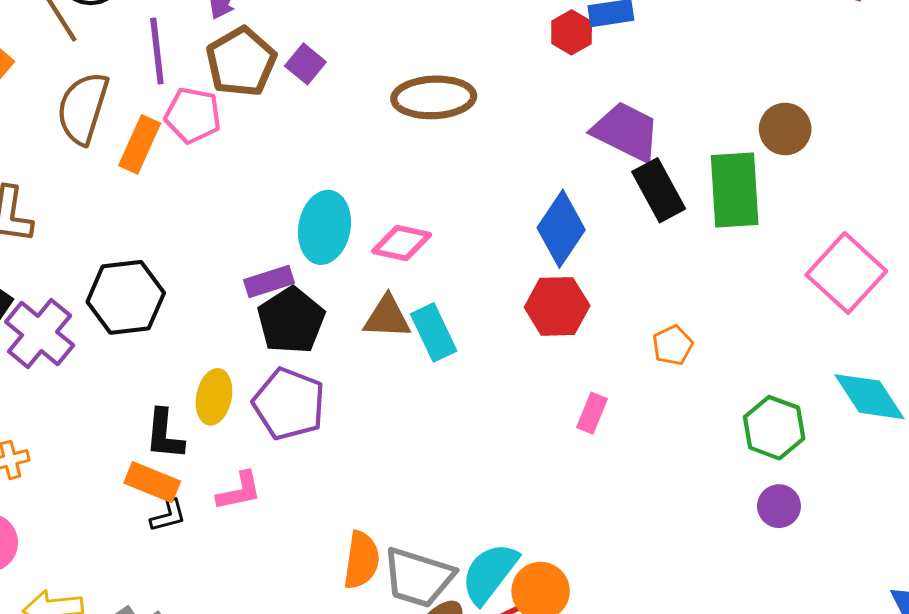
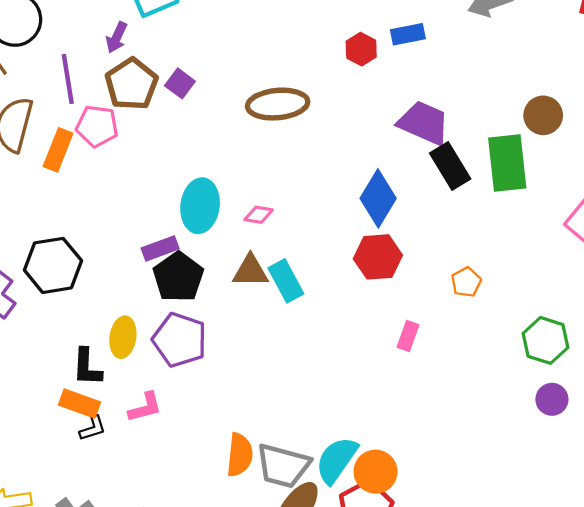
red hexagon: (572, 32) -> (361, 49), moved
pink diamond: (402, 243) -> (259, 215), size x0.7

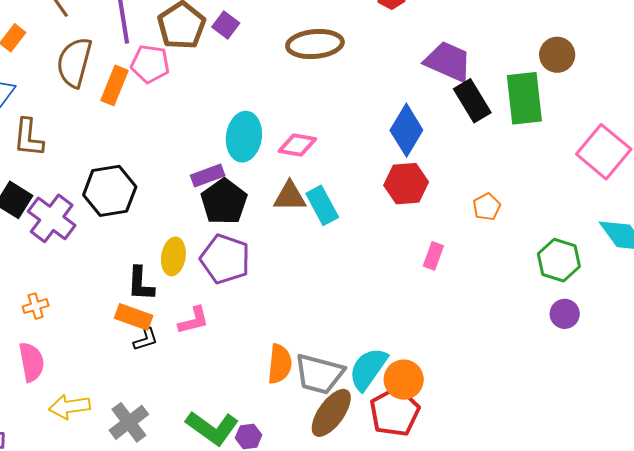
pink diamond: (259, 215) -> (297, 145), size x1.4

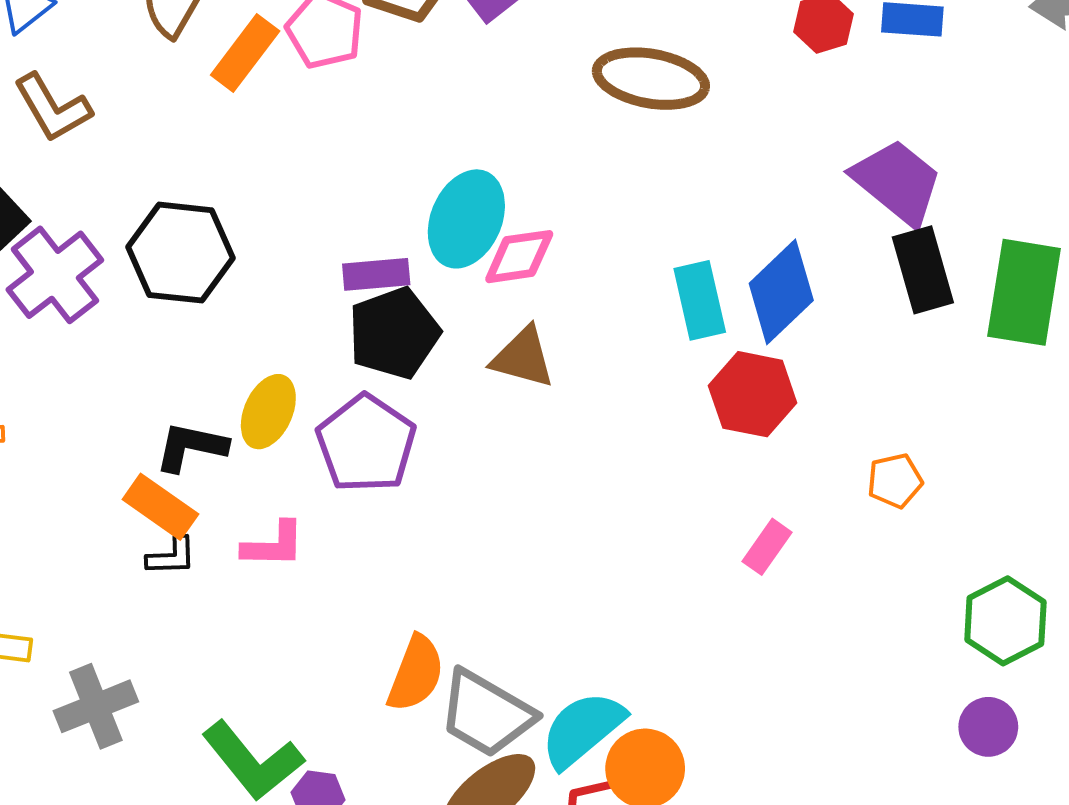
brown L-shape: (28, 138) -> (53, 108), turned -51
pink diamond: (297, 145) -> (519, 257), moved, turned -33
cyan rectangle: (322, 205) -> (700, 300), moved
black L-shape: (141, 284) -> (191, 447), turned 84

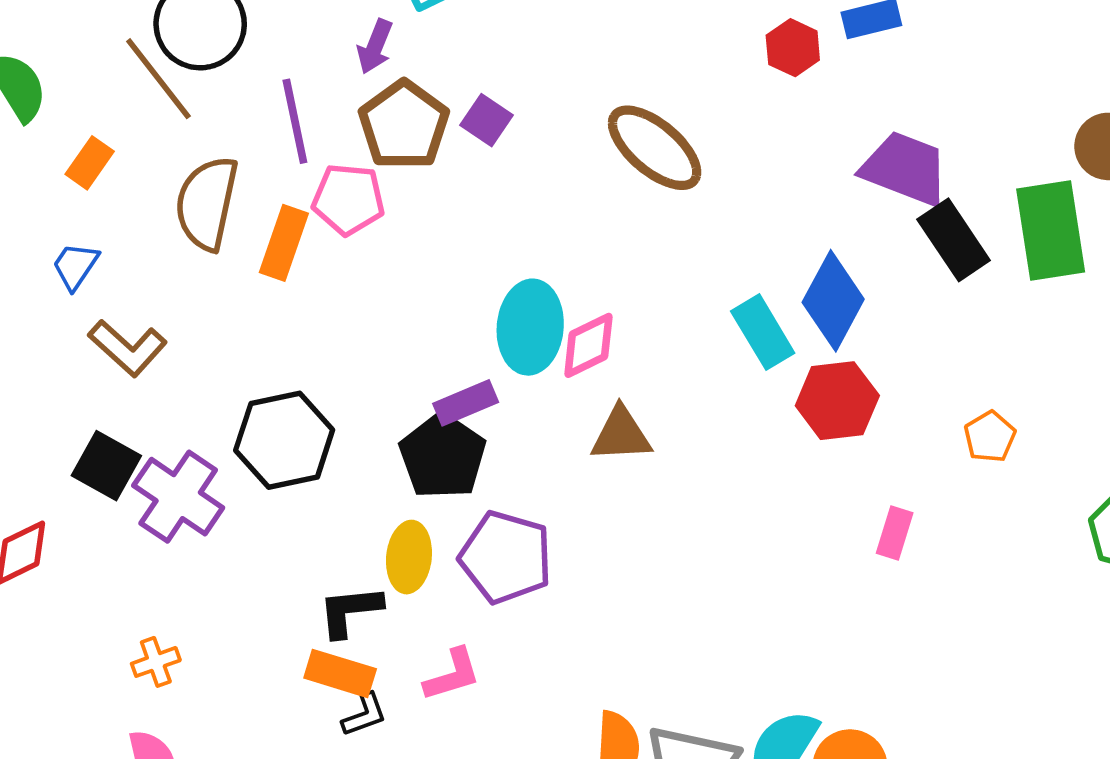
brown ellipse: (651, 79) -> (655, 148), turned 48
black pentagon: (394, 333) -> (443, 456), moved

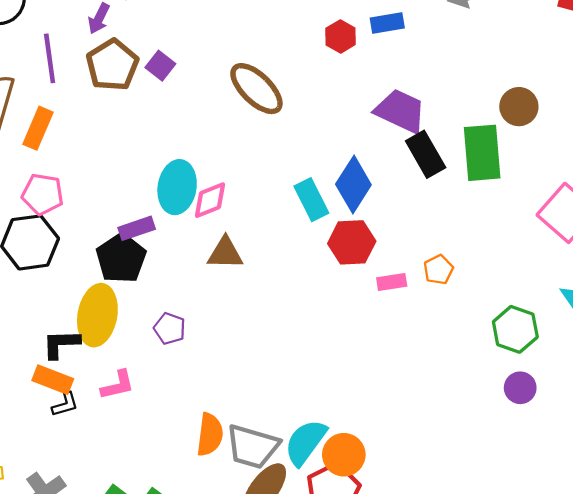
pink pentagon: (348, 199) -> (43, 194), moved
pink rectangle: (895, 533) -> (392, 282), moved, turned 60
yellow ellipse: (409, 557) -> (97, 315), size x1.5
purple pentagon: (506, 557) -> (170, 329), moved, size x0.6

